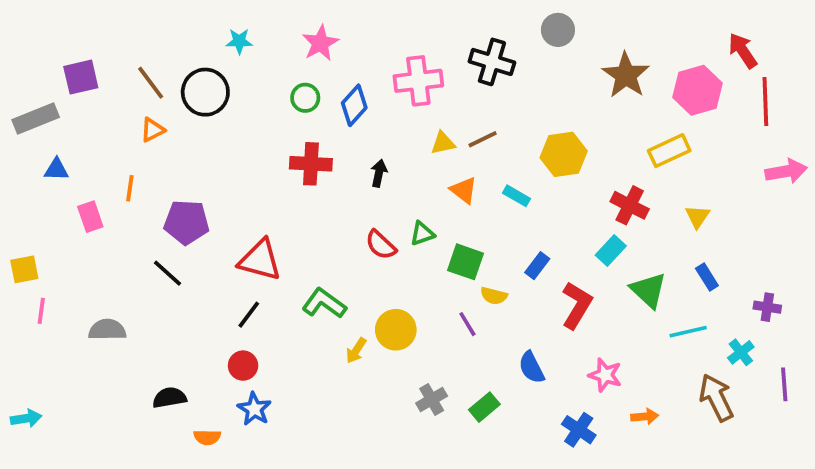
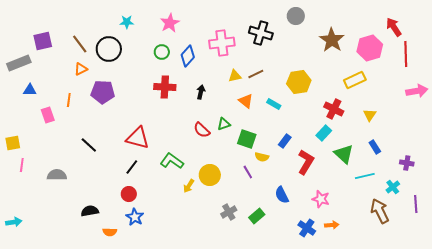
purple pentagon: (186, 222) -> (103, 92), moved
orange arrow: (645, 416) -> (332, 225), moved

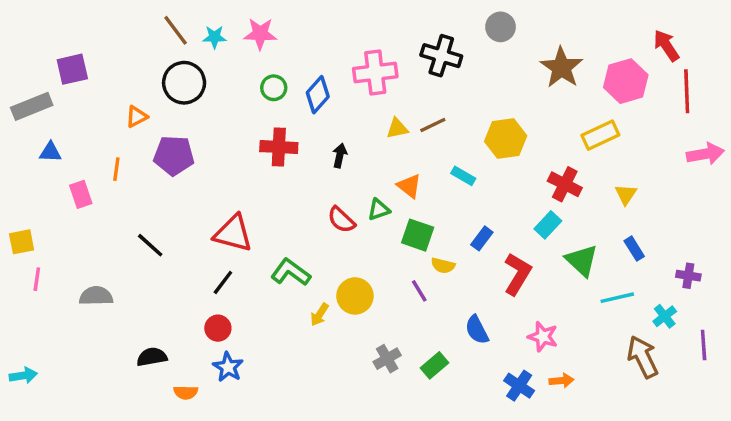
pink star: (170, 23) -> (260, 34), moved, turned 30
brown line: (80, 44) -> (176, 30), moved
orange triangle: (246, 101) -> (409, 186), moved

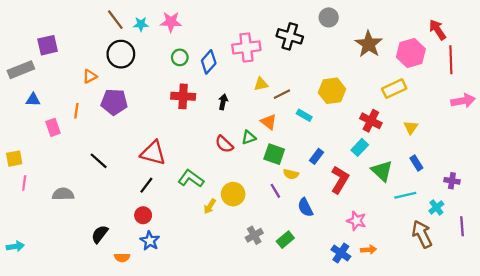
brown line: (433, 125) -> (282, 94), moved
blue semicircle: (477, 330) -> (305, 207), moved
black semicircle: (152, 357) -> (100, 234), turned -42

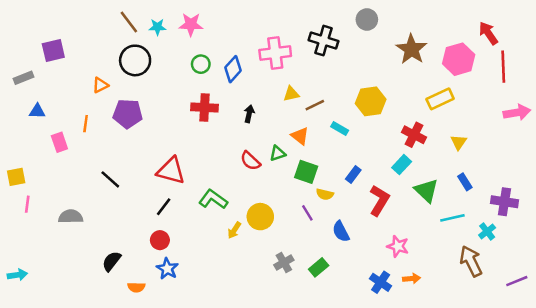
gray rectangle: (21, 70) -> (24, 78), size x0.7
purple cross: (452, 181) -> (504, 202), size x1.5
purple line: (462, 226) -> (517, 281), moved, turned 72

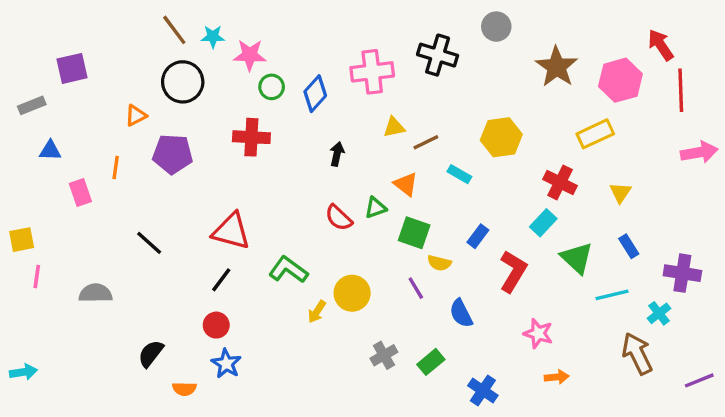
pink star: (191, 24) -> (250, 55), moved
red cross: (205, 108) -> (251, 137), moved
blue cross: (381, 282) -> (483, 390), moved

